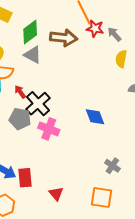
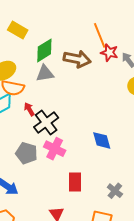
gray triangle: (33, 55) -> (45, 73), turned -42
gray pentagon: (20, 119) -> (27, 153), moved
red rectangle: (25, 178) -> (75, 182), moved

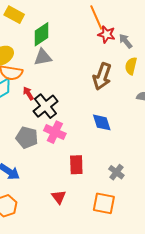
brown arrow: (77, 59) -> (102, 76), moved, turned 100

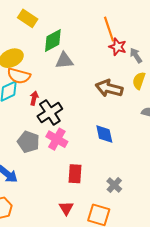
gray triangle: (43, 57) -> (64, 60), moved
brown arrow: (102, 76) -> (109, 88), turned 80
red arrow: (28, 93) -> (34, 98), turned 40
red triangle: (59, 197) -> (66, 208), moved

